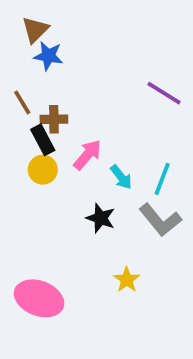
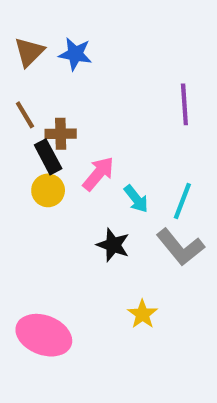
brown triangle: (35, 30) -> (29, 52), moved
blue star: (48, 56) -> (75, 54), moved
purple line: (164, 93) -> (184, 104), turned 54

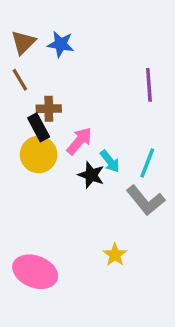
brown line: (25, 115) -> (20, 80), moved
yellow circle: (48, 190) -> (39, 155), size x1.4
black star: (113, 245) -> (91, 175), moved

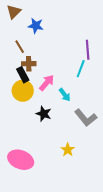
brown triangle: (23, 42) -> (14, 12), moved
brown line: (20, 80) -> (20, 47), moved
cyan line: (147, 163) -> (81, 69), moved
black star: (91, 175) -> (44, 114), moved

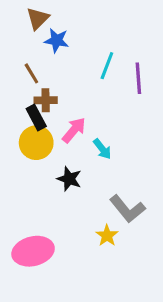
brown triangle: (14, 12) -> (38, 18), moved
cyan line: (81, 69) -> (107, 66), moved
gray L-shape: (86, 118) -> (127, 209), moved
pink ellipse: (21, 160) -> (33, 251), turned -35

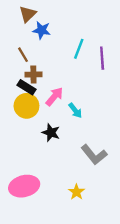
black rectangle: (36, 118) -> (26, 87), turned -30
yellow star: (107, 235) -> (76, 192), moved

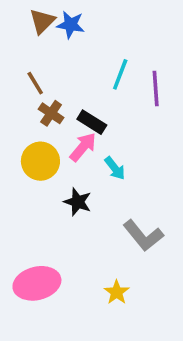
blue star: (42, 30) -> (71, 25), moved
brown cross: (33, 74) -> (51, 113), turned 35
black rectangle: (26, 87) -> (92, 122), moved

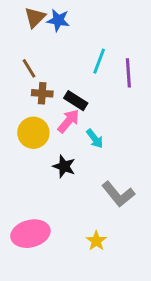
brown cross: (51, 113) -> (42, 93), turned -30

